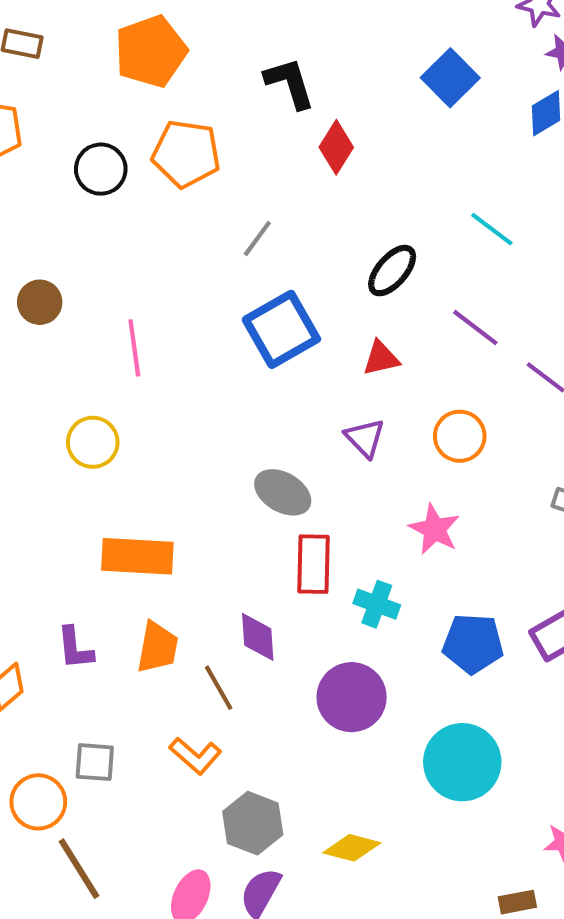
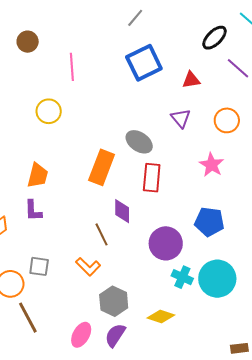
black ellipse: (392, 271) -> (215, 38), moved
orange rectangle: (137, 556) -> (102, 167), moved, turned -76
cyan cross: (377, 604) -> (182, 277), moved
blue pentagon: (473, 644) -> (209, 222), moved
orange trapezoid: (157, 647) -> (38, 175), moved

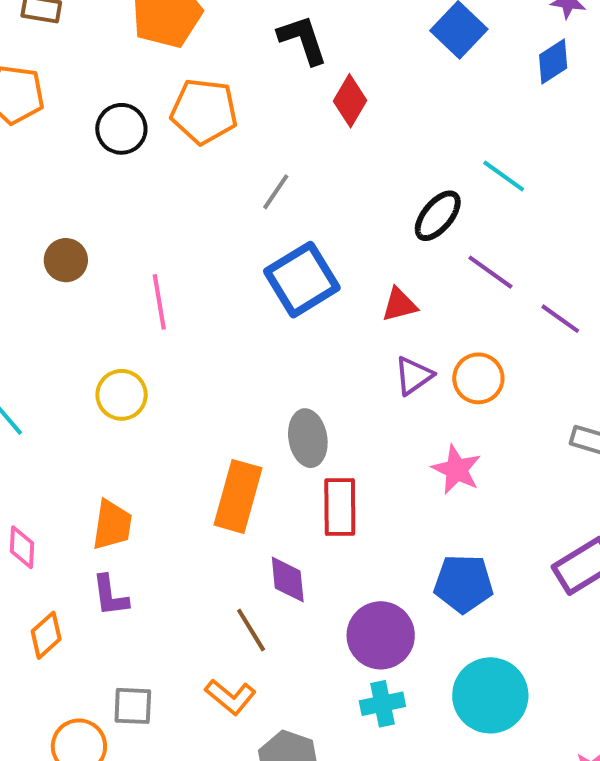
purple triangle: (181, 118) -> (414, 376), moved, turned 40
gray ellipse: (139, 142) -> (308, 438), turned 52
cyan cross: (182, 277) -> (382, 704), moved, turned -30

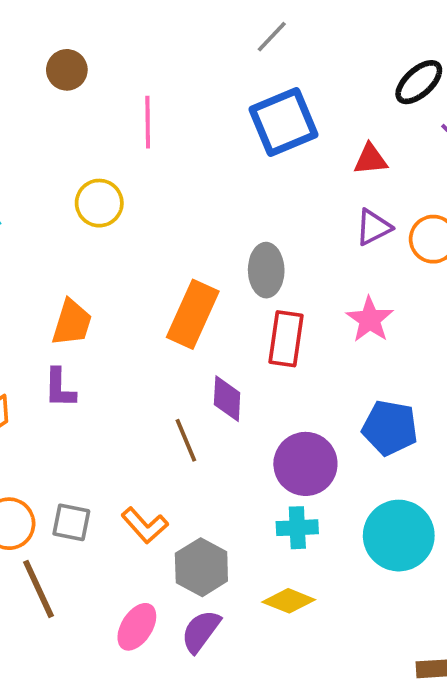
pink star: (457, 470) -> (370, 319), moved
orange L-shape: (230, 697) -> (145, 525), moved
gray square: (133, 706) -> (71, 522), moved

